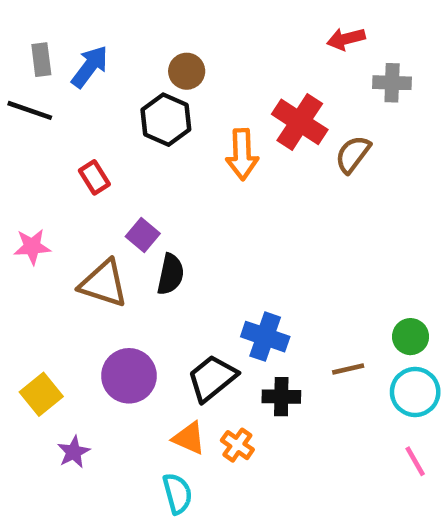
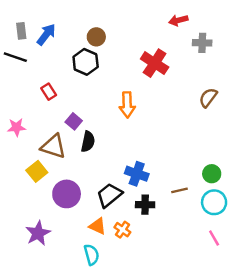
orange arrow: (242, 154) -> (127, 105), moved
brown semicircle: (353, 154) -> (208, 98), moved
yellow square: (41, 394) -> (37, 171), moved
purple star: (74, 452) -> (38, 233), size x1.5

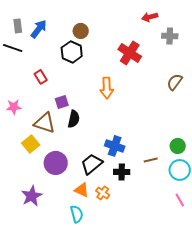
purple square: (74, 121) -> (62, 102), turned 32

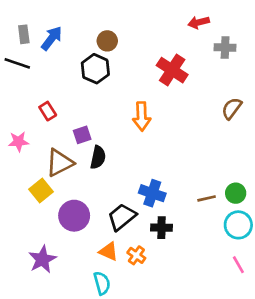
red rectangle: (41, 77) -> (48, 111), moved
brown triangle: (45, 123) -> (60, 163), turned -45
brown line: (151, 160) -> (207, 198), moved

